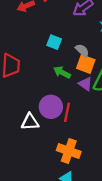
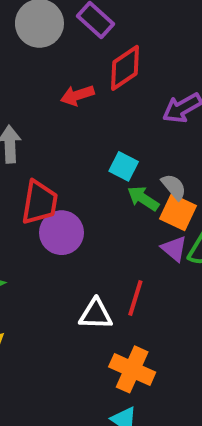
green arrow: (62, 72) -> (143, 198), moved
purple circle: (51, 107) -> (61, 233), moved
white triangle: (30, 122) -> (96, 314), moved

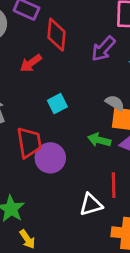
red diamond: (125, 68) -> (56, 35), turned -32
cyan square: (124, 166) -> (57, 104), moved, turned -36
green arrow: (143, 198) -> (99, 140), moved

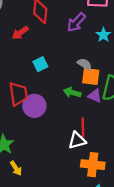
white triangle: (91, 205) -> (77, 140), moved

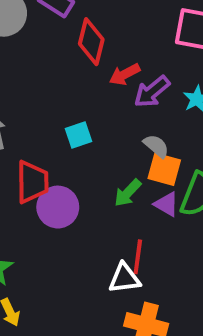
purple arrow: (76, 22) -> (152, 92), moved
red arrow: (20, 33) -> (125, 74), moved
green arrow: (72, 93) -> (128, 193), turned -70

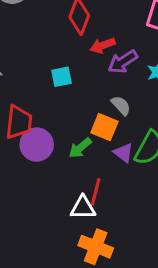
cyan square: (79, 135) -> (61, 77), moved
orange square: (164, 169) -> (104, 127), moved
green arrow: (128, 193) -> (80, 148), moved

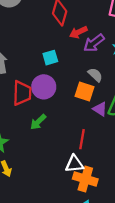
purple circle: (37, 145) -> (44, 87), moved
green arrow: (80, 148) -> (38, 122), moved
white triangle: (83, 208) -> (74, 164), moved

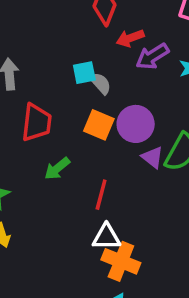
gray semicircle: (95, 75) -> (100, 83), moved
purple circle: (44, 87) -> (136, 124), moved
orange square: (85, 91) -> (99, 125), moved
red line: (82, 139) -> (101, 195), moved

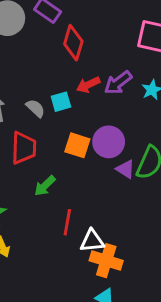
red arrow: (130, 38) -> (88, 85), moved
gray semicircle: (100, 83) -> (35, 108), moved
red line: (101, 195) -> (67, 222), moved

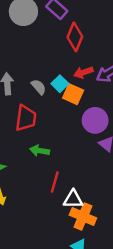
cyan square: (61, 102) -> (60, 84), turned -35
orange square: (77, 145) -> (73, 94), moved
green arrow: (45, 186) -> (40, 151), turned 48

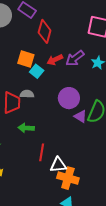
gray semicircle: (39, 87) -> (27, 94), moved, turned -40
orange square: (73, 94) -> (26, 59), moved

